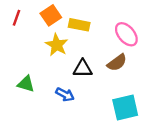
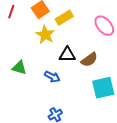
yellow rectangle: (79, 25) -> (64, 18), turned -42
brown semicircle: (117, 63) -> (89, 60), moved

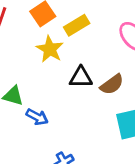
blue arrow: (52, 77) -> (37, 117), moved

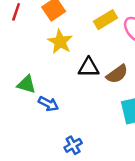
yellow rectangle: (77, 25) -> (105, 20), moved

